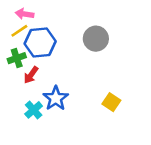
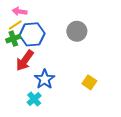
green cross: (17, 58) -> (13, 39), moved
red arrow: (31, 75) -> (25, 60), size x1.5
cyan cross: (34, 110) -> (34, 99), moved

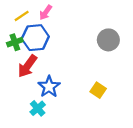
pink arrow: (20, 11) -> (46, 13), moved, turned -64
yellow line: (15, 25) -> (22, 16), moved
gray circle: (77, 31) -> (108, 40), moved

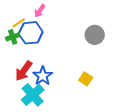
yellow line: (22, 16) -> (19, 23), moved
red arrow: (27, 66) -> (24, 71), moved
cyan cross: (38, 108) -> (33, 95), size x1.6

